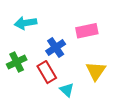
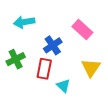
pink rectangle: (87, 31) -> (82, 29), turned 54
red rectangle: (47, 72) -> (44, 69), turned 42

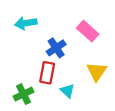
green cross: (16, 59) -> (23, 94), moved

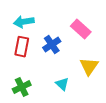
red rectangle: (47, 73) -> (22, 47), moved

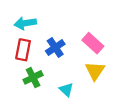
pink rectangle: (81, 29) -> (93, 43), moved
green cross: (22, 87) -> (33, 77), moved

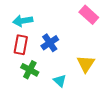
pink rectangle: (93, 43) -> (89, 15), moved
green cross: (33, 77) -> (30, 70), turned -36

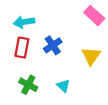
yellow triangle: (86, 64) -> (91, 56), moved
green cross: (30, 70) -> (28, 85), moved

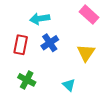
cyan arrow: (24, 22) -> (40, 19), moved
cyan triangle: (63, 86) -> (69, 85), moved

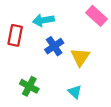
red rectangle: (21, 45) -> (15, 35), moved
yellow triangle: (86, 53) -> (80, 57), moved

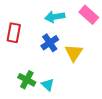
cyan arrow: (43, 20) -> (55, 17), moved
cyan triangle: (75, 92) -> (48, 85), moved

